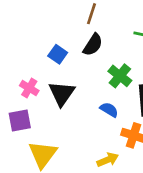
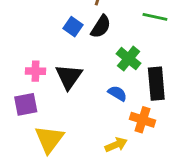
blue square: (58, 54) -> (73, 27), moved
pink cross: (29, 88) -> (35, 71), turned -30

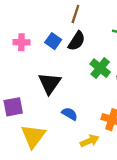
pink cross: (35, 71) -> (21, 42), moved
blue semicircle: (117, 93) -> (70, 114), moved

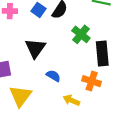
yellow arrow: (90, 141) -> (71, 100), turned -133

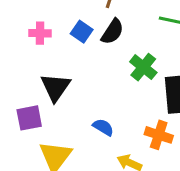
black triangle: (35, 48) -> (55, 87), moved

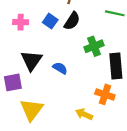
green cross: (143, 67) -> (94, 46), turned 30
blue semicircle: (103, 127) -> (60, 68), moved

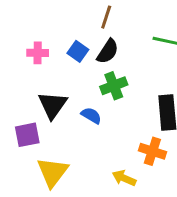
green cross: (94, 46) -> (114, 86), moved

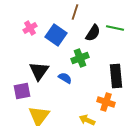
blue square: (78, 51) -> (56, 35), size x1.5
black semicircle: (108, 51) -> (93, 33), moved
pink cross: (38, 53) -> (30, 28), moved, turned -32

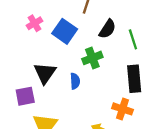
green line: (115, 28) -> (133, 39), moved, turned 60
blue semicircle: (65, 78) -> (75, 81), turned 56

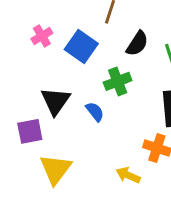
blue semicircle: (75, 81) -> (95, 112), turned -35

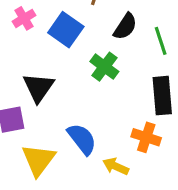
green cross: (118, 81) -> (104, 67), turned -32
blue semicircle: (95, 112) -> (82, 139), moved, size x1.5

